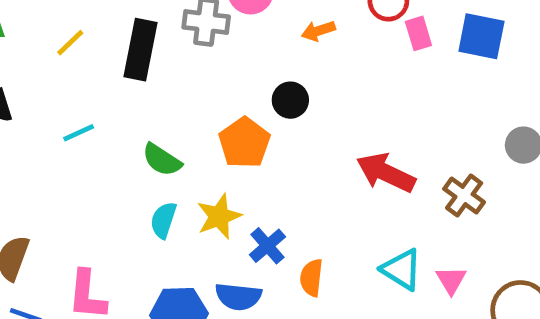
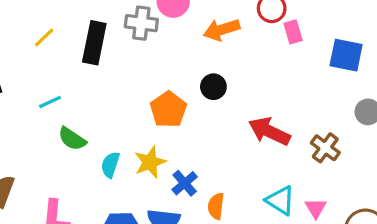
orange arrow: (318, 31) -> (221, 30), size x1.5
blue square: (481, 36) -> (346, 55), moved
black circle: (290, 100) -> (213, 87), moved
green semicircle: (162, 160) -> (72, 139), moved

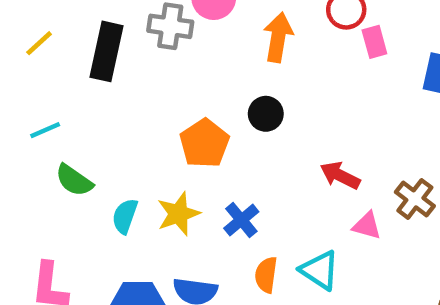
orange arrow: (221, 30) -> (278, 37), turned 116
red arrow: (269, 131) -> (340, 175), size x0.7
blue cross: (185, 183) -> (241, 220), moved
cyan triangle: (280, 200) -> (320, 270), moved
pink triangle: (316, 208) -> (367, 226), moved, turned -45

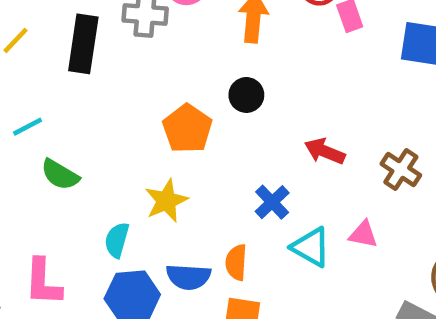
cyan semicircle: (125, 216) -> (117, 240), moved
blue cross: (241, 220) -> (272, 202), moved
pink triangle: (367, 226) -> (363, 234), moved
orange semicircle: (266, 275) -> (236, 262), moved

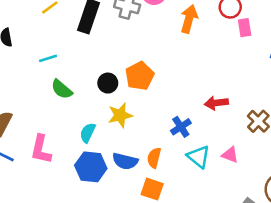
black circle: (246, 95) -> (108, 83), moved
red arrow: (325, 151) -> (216, 103), turned -40

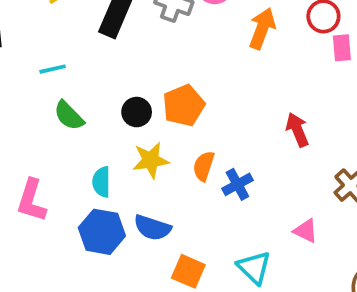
red arrow: (216, 103) -> (297, 130), moved, turned 70
cyan semicircle: (88, 133) -> (101, 182), turned -30
cyan triangle: (199, 157) -> (254, 267), moved
orange semicircle: (154, 158) -> (204, 166), moved

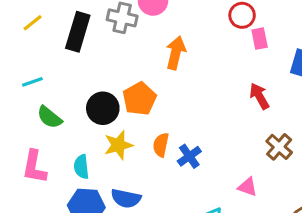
orange arrow: (262, 29) -> (176, 53), moved
black circle: (137, 112) -> (103, 108), size x1.4
red arrow: (297, 130) -> (259, 96), moved
pink L-shape: (32, 200) -> (34, 167), moved

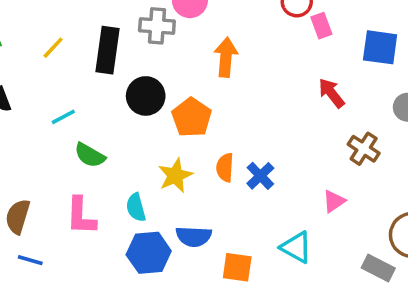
black circle: (103, 108) -> (146, 96), moved
pink triangle: (248, 187) -> (334, 201), turned -45

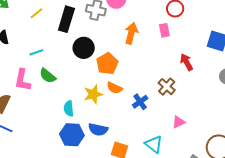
pink rectangle: (321, 26) -> (164, 30), moved
brown cross: (364, 149) -> (167, 87), moved
orange semicircle: (225, 168) -> (114, 88), moved, turned -77
pink L-shape: (81, 216) -> (22, 80), moved

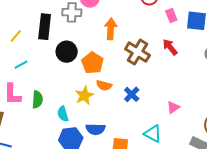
yellow line: (37, 13) -> (16, 36), moved
pink rectangle: (164, 30) -> (171, 16), moved
green semicircle: (48, 76) -> (37, 100), moved, turned -114
brown cross: (167, 87) -> (137, 52), moved, size x1.4

